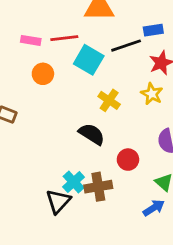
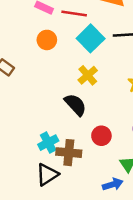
yellow cross: (109, 100) -> (88, 75), moved
black triangle: (58, 201) -> (47, 174), moved

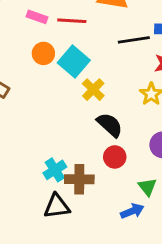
cyan square: (91, 38) -> (74, 61), moved
black semicircle: (75, 105) -> (110, 125), moved
black triangle: (47, 174) -> (57, 206), turned 30

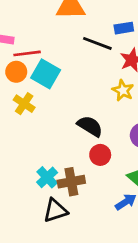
red line: (72, 21) -> (27, 53), moved
black line: (134, 40) -> (97, 43), turned 40
yellow cross: (93, 90) -> (24, 104), moved

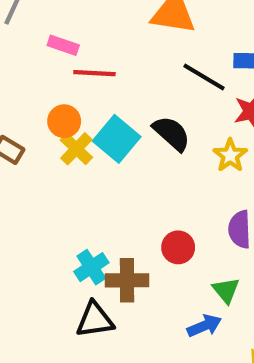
orange circle: (16, 72) -> (64, 121), moved
cyan square: (46, 74) -> (117, 139), moved
black semicircle: (90, 126) -> (171, 133), moved

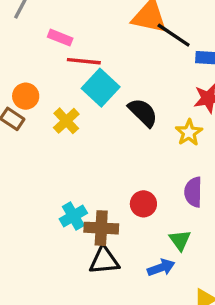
black line: (204, 77) -> (174, 35), moved
orange circle: (64, 121) -> (26, 96), moved
cyan square: (117, 139) -> (101, 88), moved
black triangle: (95, 320) -> (104, 260), moved

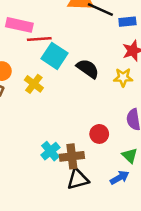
pink rectangle: (60, 38) -> (19, 25), size x1.5
yellow star: (189, 133) -> (123, 77), turned -30

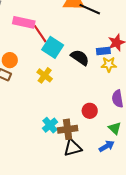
blue rectangle: (127, 22) -> (103, 51), moved
red line: (39, 39) -> (40, 34), turned 60
yellow cross: (34, 84) -> (45, 75), moved

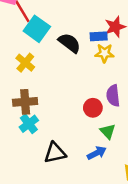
red circle: (90, 111) -> (93, 108), moved
brown cross: (68, 129) -> (25, 102), moved

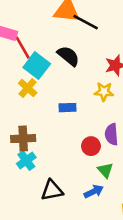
blue rectangle: (99, 36) -> (68, 108), moved
black semicircle: (70, 43) -> (68, 56), moved
yellow cross: (25, 63) -> (28, 88), moved

